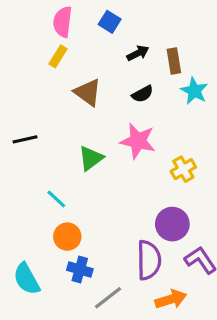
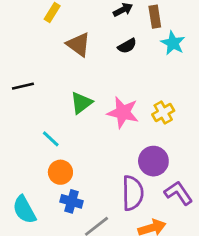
pink star: (138, 141) -> (123, 112), moved

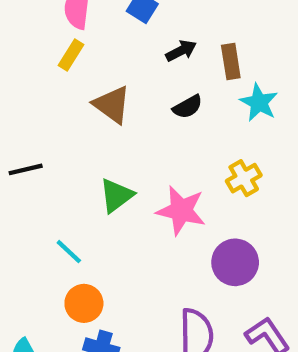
yellow cross: (163, 112) -> (244, 178), moved
purple circle: (153, 161) -> (235, 262), moved

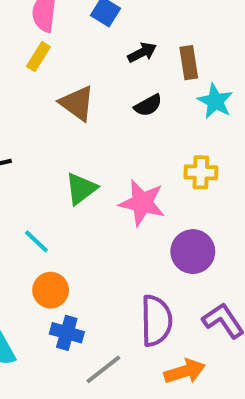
yellow cross: (244, 178) -> (201, 172), turned 32

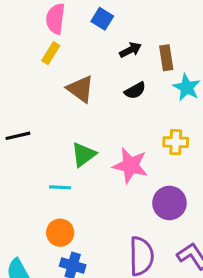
cyan line: (36, 241) -> (60, 187), moved, turned -40

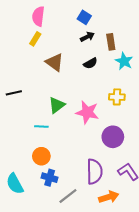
blue square: (102, 19) -> (84, 17), moved

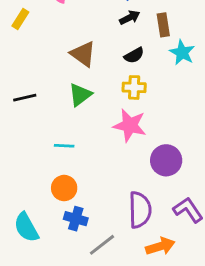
yellow rectangle: (35, 39) -> (20, 19), moved
yellow cross: (117, 97) -> (134, 87), moved
green triangle: (57, 105) -> (80, 95), moved

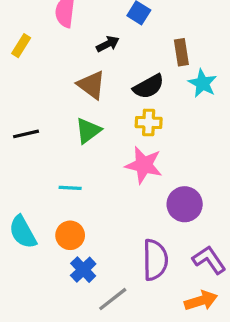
black arrow: (130, 18) -> (108, 44), moved
black semicircle: (134, 55) -> (149, 87), size x1.4
blue cross: (76, 219) -> (83, 270), turned 30
cyan semicircle: (26, 227) -> (23, 232), moved
orange arrow: (160, 246) -> (201, 301), moved

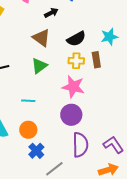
brown rectangle: (181, 52) -> (96, 60), moved
cyan star: (203, 83) -> (109, 37), turned 30
purple circle: (185, 204) -> (71, 115), moved

